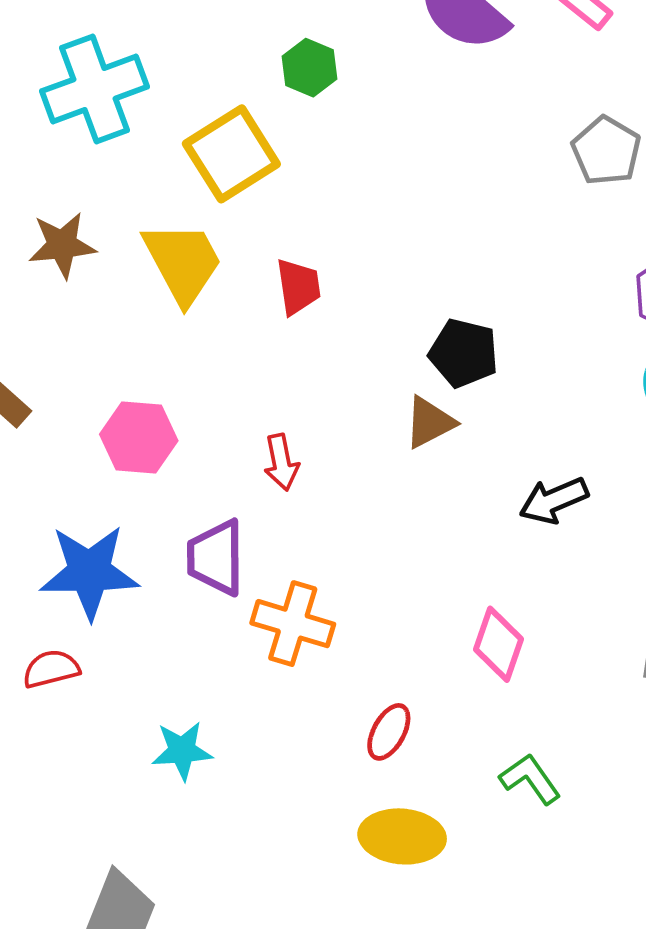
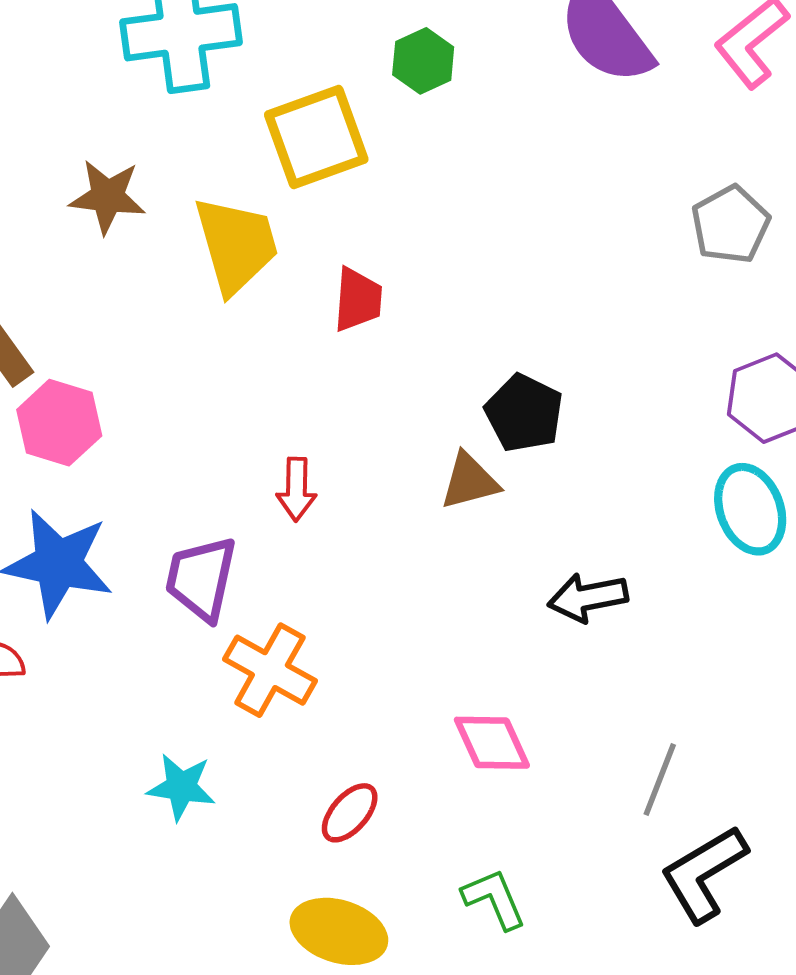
pink hexagon: (139, 438) -> (59, 423), moved
pink diamond: (499, 644) -> (492, 743), turned -56
cyan star: (182, 751) -> (181, 787), moved

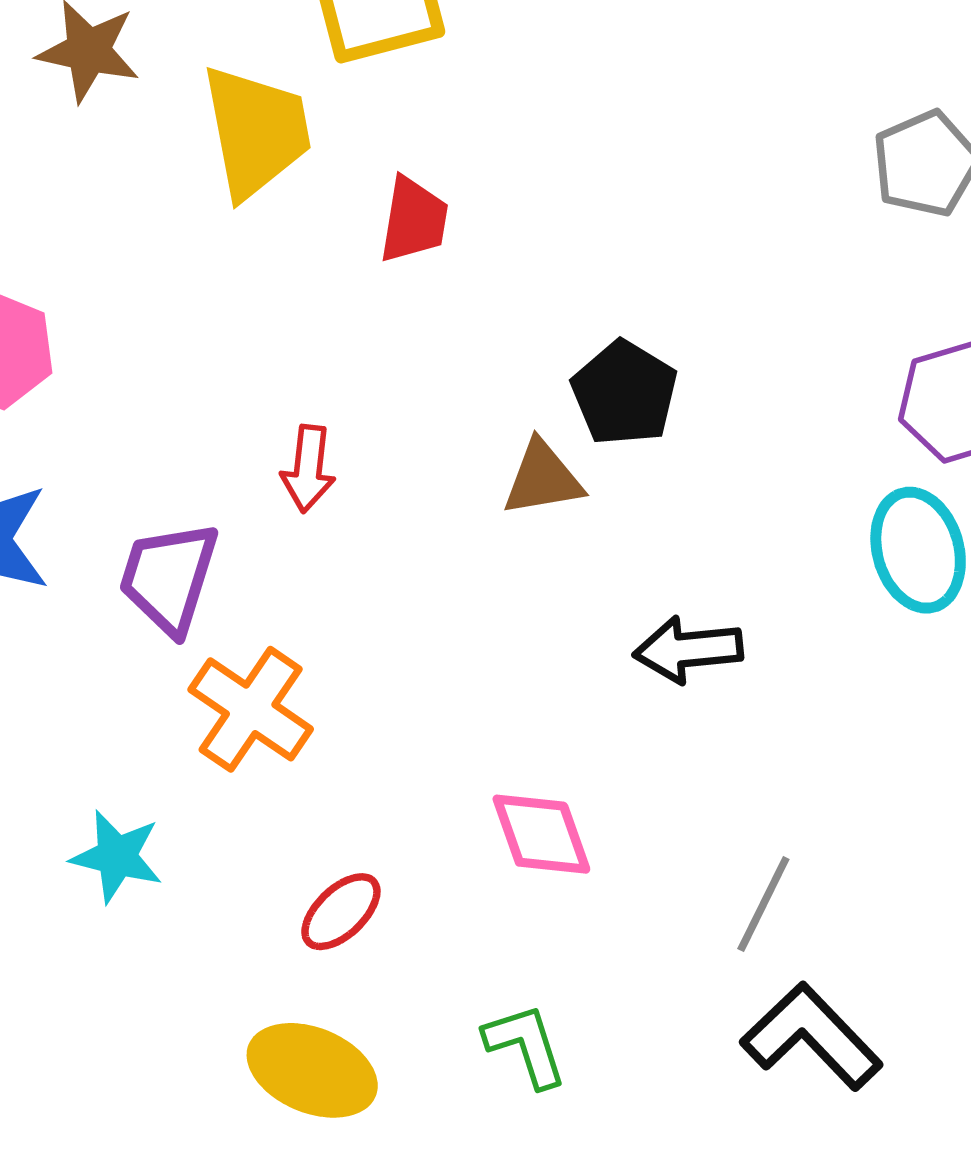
black L-shape: (704, 874) -> (812, 1036), turned 72

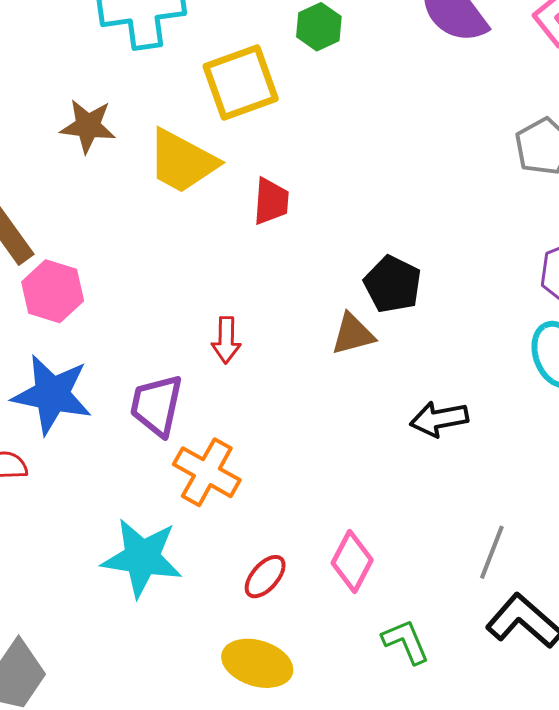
yellow trapezoid: (256, 131) -> (182, 161), turned 134
pink diamond: (541, 834) -> (352, 561), moved, turned 52
cyan star: (117, 856) -> (142, 558), size x1.6
green L-shape: (526, 1045) -> (406, 642), moved

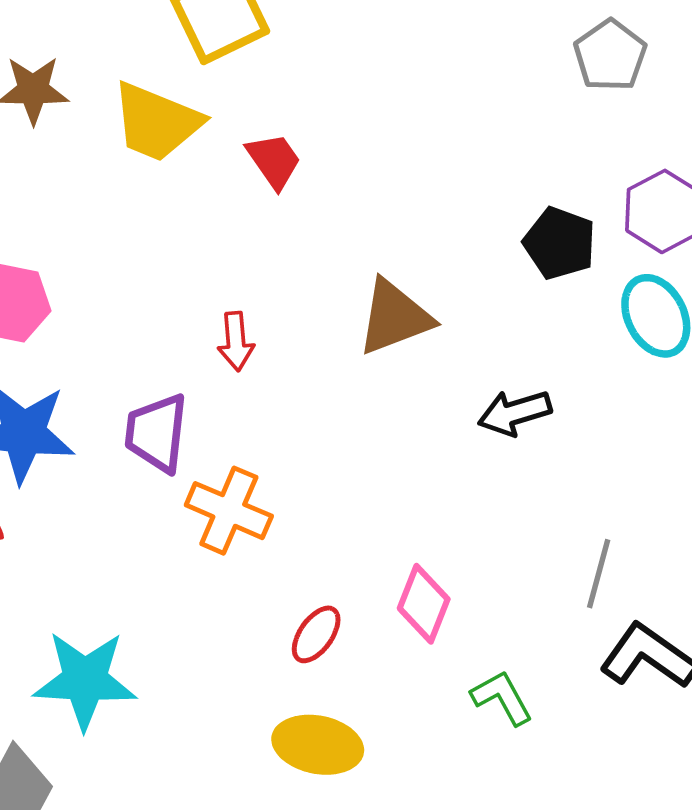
red trapezoid: (271, 201) -> (274, 161), turned -33
black pentagon: (393, 284) -> (560, 243), moved
brown triangle: (353, 334) -> (394, 317), size x1.4
cyan star: (142, 558) -> (85, 680), moved

